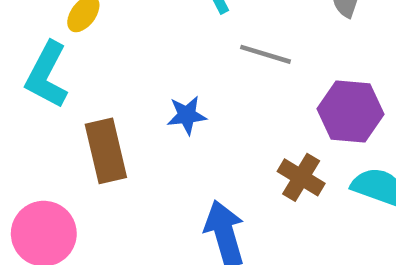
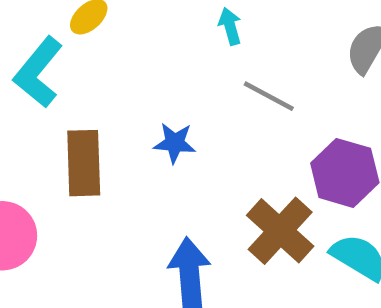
brown cross: (301, 177) -> (280, 231), size x1.4

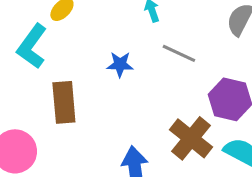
blue star: (175, 143) -> (120, 64), moved

